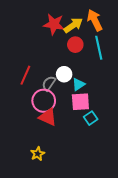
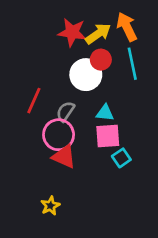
white circle: (64, 74) -> (86, 75), moved, size x1.5
cyan triangle: (78, 84) -> (105, 113), turned 40

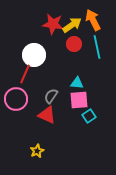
white circle: (86, 75) -> (34, 55), moved
gray semicircle: (65, 111) -> (51, 96), moved
pink circle: (59, 135) -> (16, 99), moved

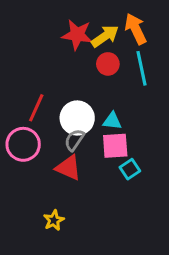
white circle: (34, 55) -> (77, 118), moved

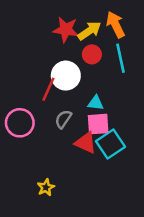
red line: (36, 108) -> (48, 89), moved
white circle: (77, 118) -> (66, 76), moved
red triangle: (68, 168) -> (86, 143), moved
cyan square: (130, 169) -> (111, 144), size x1.6

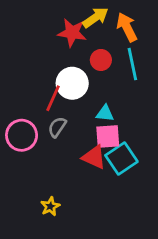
yellow arrow: (89, 31) -> (95, 18), moved
gray semicircle: (63, 119) -> (57, 127), moved

